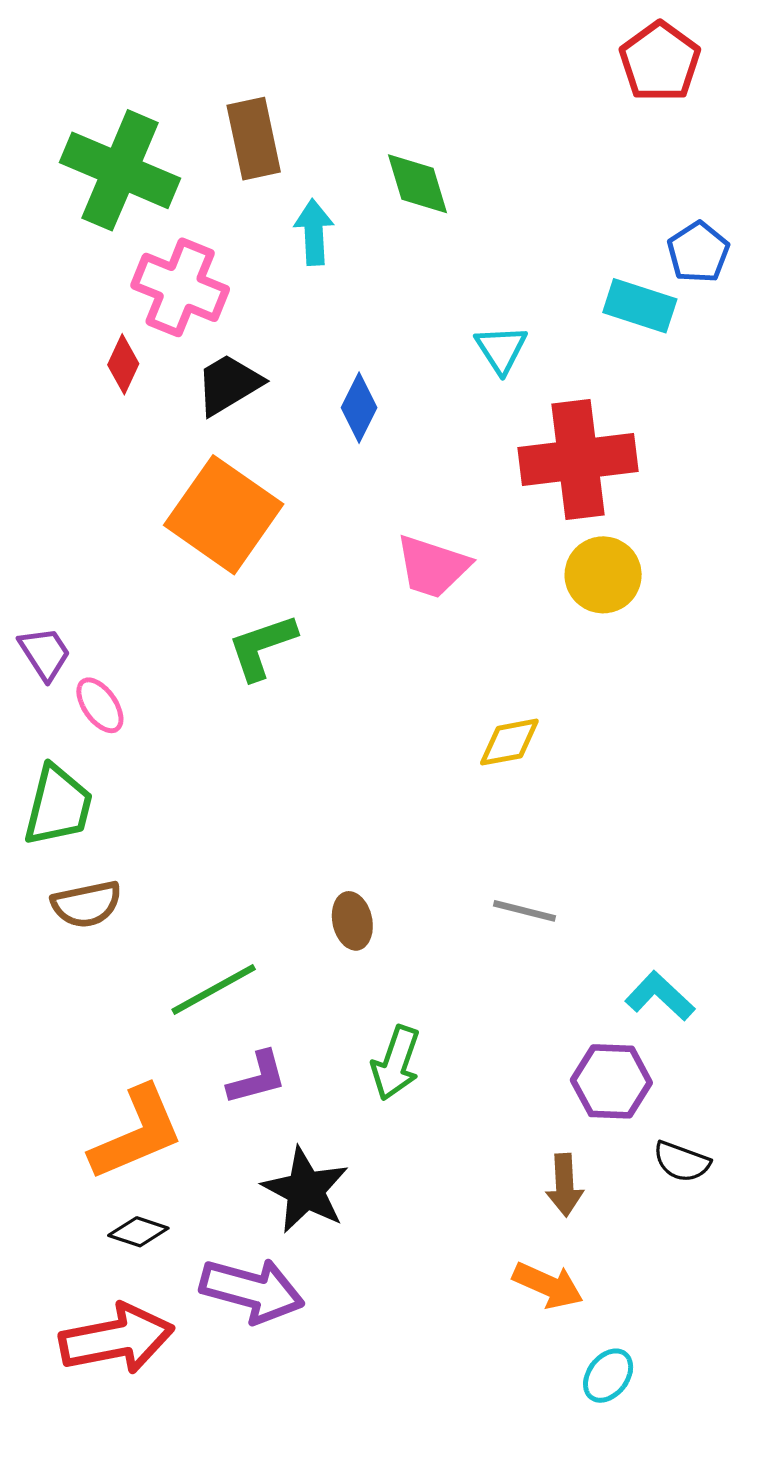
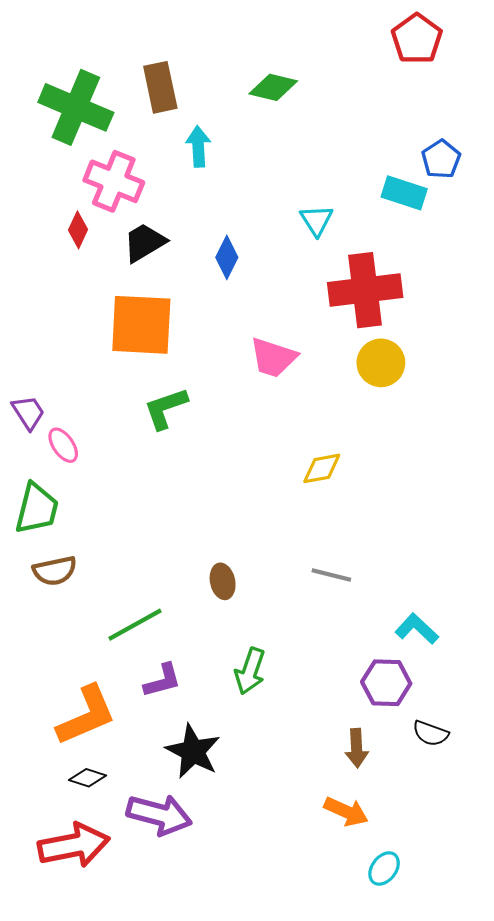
green diamond: (418, 184) -> (273, 87), moved, turned -60
orange square: (224, 515) -> (141, 325), turned -32

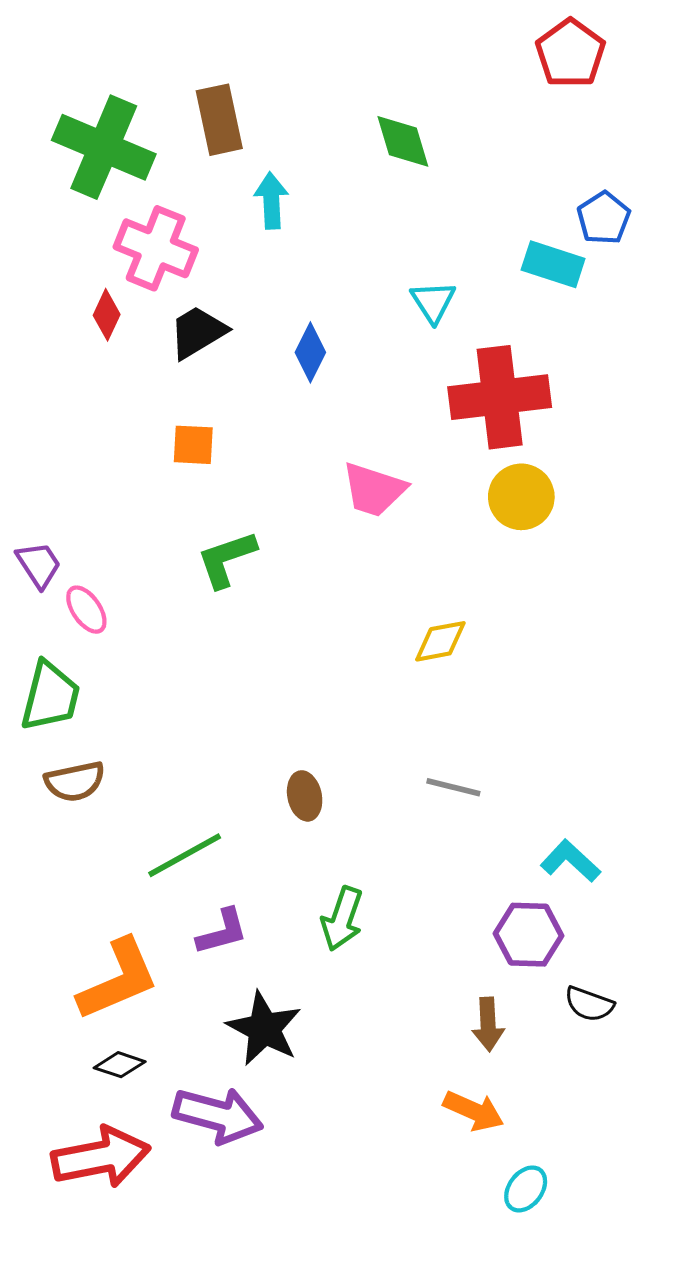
green diamond: (273, 87) -> (403, 141), moved, turned 60
orange square: (141, 325) -> (193, 445), size x0.5

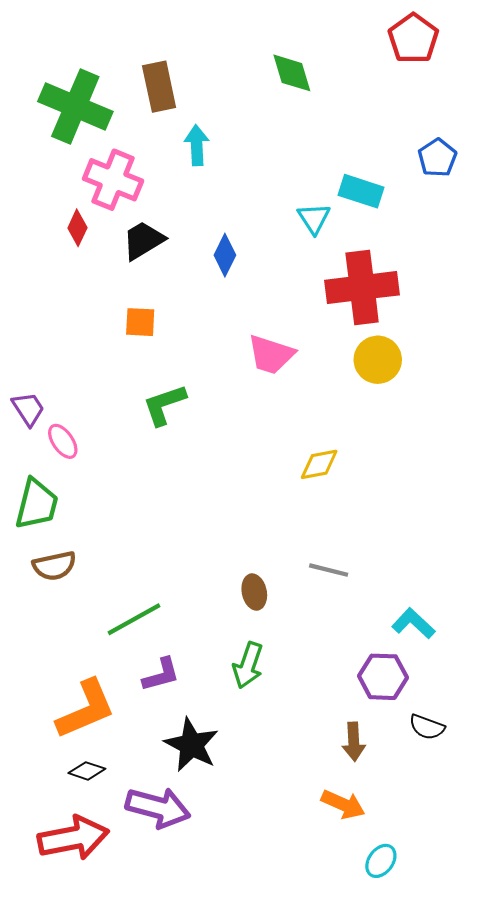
green diamond: (403, 141) -> (292, 73), moved
cyan rectangle: (553, 264) -> (361, 191), moved
brown ellipse: (305, 796) -> (254, 592), moved

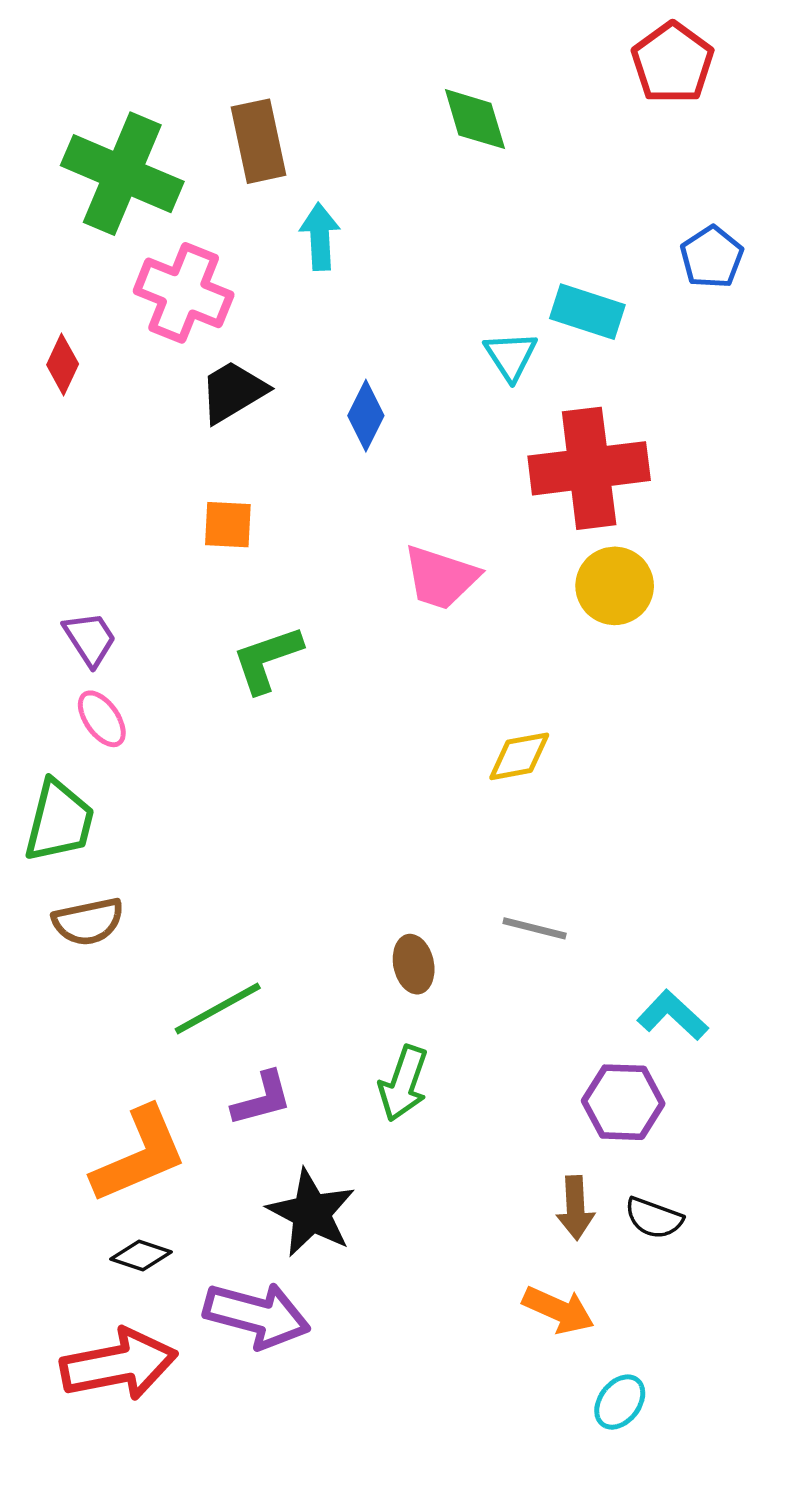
red diamond: (77, 228) -> (63, 364), moved
purple trapezoid: (28, 409) -> (90, 639), moved
black semicircle: (427, 727) -> (654, 1218), moved

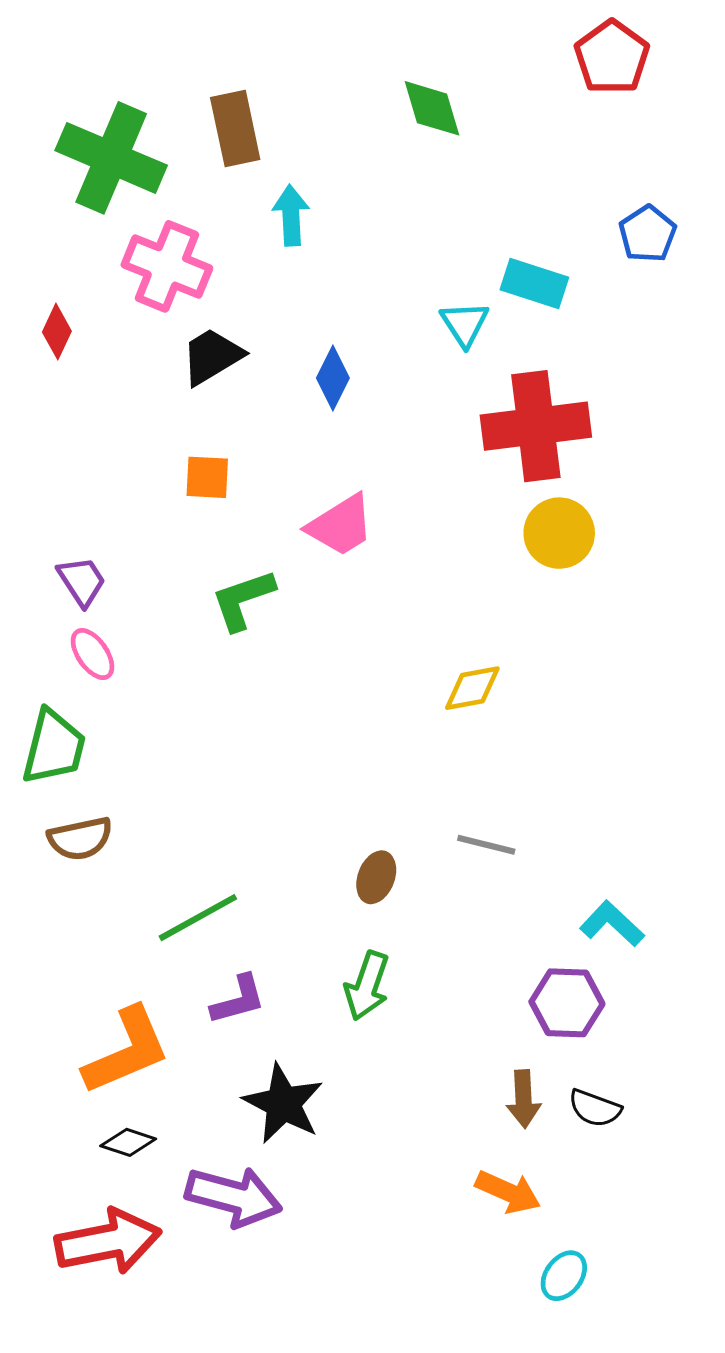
pink trapezoid: (441, 577) -> (341, 525), moved, turned -50
brown ellipse: (414, 964) -> (376, 877), turned 33

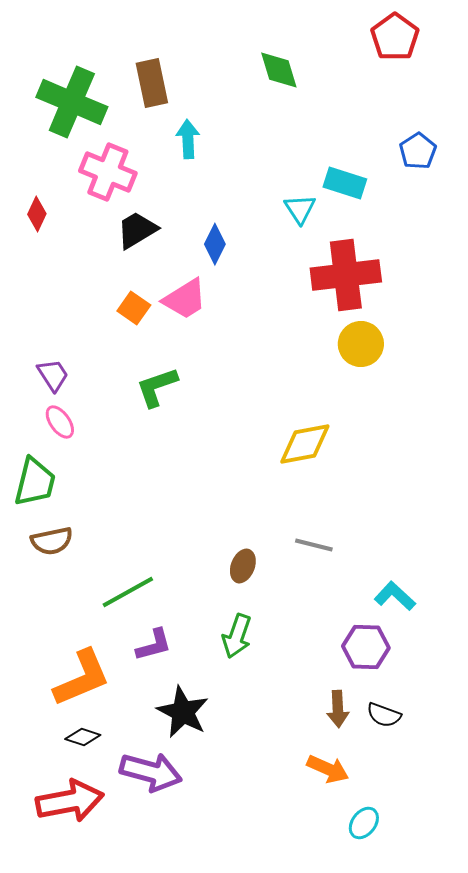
orange square: (207, 477) -> (134, 308), turned 32
pink trapezoid: (341, 525) -> (185, 299), moved
yellow diamond: (472, 688) -> (305, 444), size x1.4

